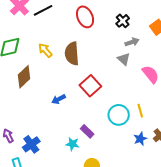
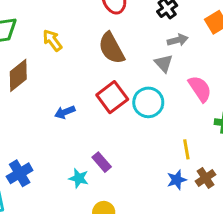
brown semicircle: (72, 54) -> (111, 48), moved, turned -30
yellow line: (140, 111) -> (186, 149), moved
cyan circle: (119, 115) -> (148, 102), moved

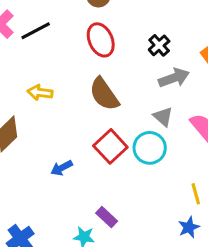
yellow arrow: (52, 40) -> (40, 93), turned -40
gray arrow: (178, 40) -> (174, 78), size x1.4
gray triangle: (164, 63) -> (163, 117), moved

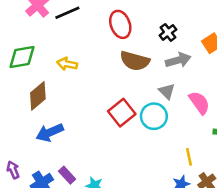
brown semicircle: (104, 94) -> (135, 61), moved, turned -44
blue arrow: (62, 168) -> (50, 132), moved, size x1.5
purple rectangle: (107, 217) -> (67, 175), moved

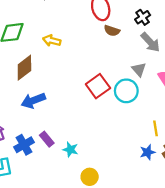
gray arrow: (178, 60) -> (150, 42), turned 60
brown semicircle: (135, 61) -> (112, 31), moved, size x0.6

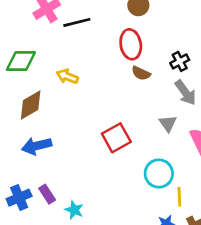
cyan circle: (126, 91) -> (159, 173), moved

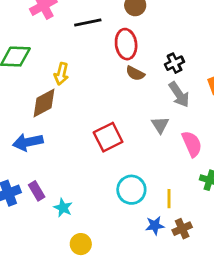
black line: (77, 22) -> (88, 22), moved
yellow arrow: (67, 76) -> (61, 74), turned -100
brown diamond: (31, 105) -> (44, 103), moved
cyan circle: (159, 173) -> (131, 190), moved

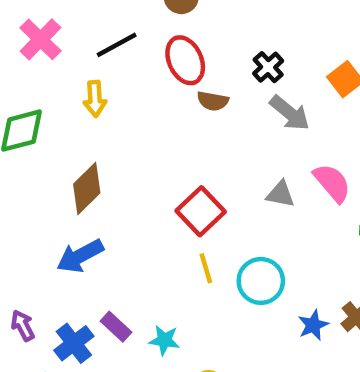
yellow arrow: (61, 74) -> (95, 99), moved
gray triangle: (160, 125) -> (280, 194), moved, turned -30
yellow line: (169, 199) -> (206, 268), moved

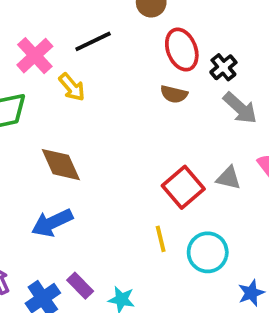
pink cross: (40, 39) -> (35, 56), moved
red ellipse: (185, 60) -> (182, 50), moved
yellow arrow: (95, 99) -> (72, 87), turned -40
brown diamond: (87, 189) -> (61, 165), turned -72
red square: (201, 211) -> (183, 187), moved

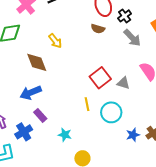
yellow arrow: (72, 87) -> (55, 41), moved
gray triangle: (229, 178) -> (123, 83), moved
purple rectangle: (80, 286) -> (40, 115), moved

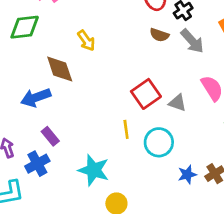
brown semicircle: (98, 29) -> (159, 35), moved
blue arrow: (31, 93) -> (36, 97), moved
purple rectangle: (40, 115) -> (50, 136), moved
cyan star: (65, 135) -> (94, 170), size x1.6

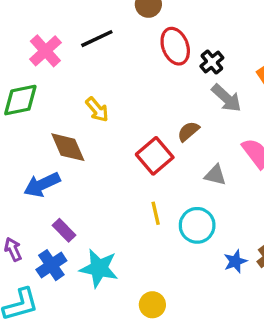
brown semicircle: (159, 35) -> (188, 131), moved, turned 126
red square: (146, 94) -> (155, 156), moved
cyan star: (94, 170) -> (99, 268), moved

